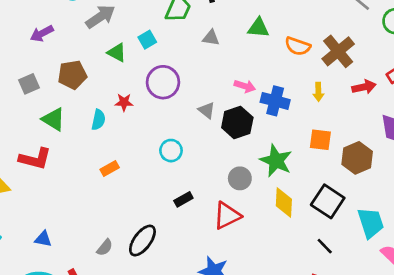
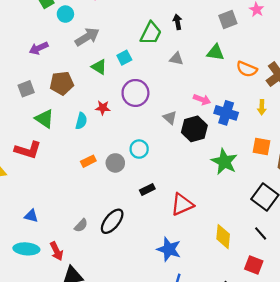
gray circle: (240, 178) -> (115, 163), moved
yellow diamond: (284, 202) -> (223, 237), moved

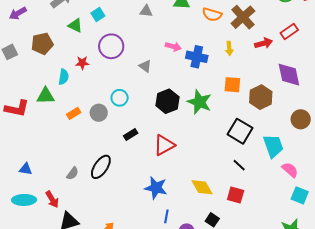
green triangle: (45, 119) -> (46, 96), moved, turned -30
black hexagon: (194, 129) -> (167, 101), moved
yellow diamond: (223, 237) -> (202, 187), moved, turned -30

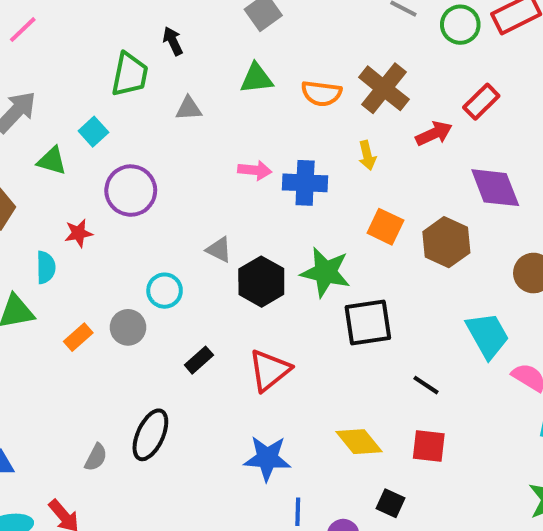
gray triangle: (145, 66) -> (219, 250), moved
orange square: (232, 85) -> (385, 227), turned 30
black square: (240, 131) -> (368, 322), moved, turned -30

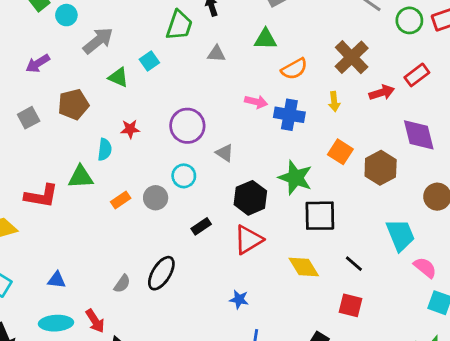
orange semicircle: (321, 93) -> (294, 69), moved, turned -44
purple circle: (131, 191) -> (187, 126), moved
black hexagon: (261, 282) -> (250, 198), moved
yellow diamond: (359, 442) -> (304, 267), moved
blue star: (267, 458) -> (239, 299), size x0.6

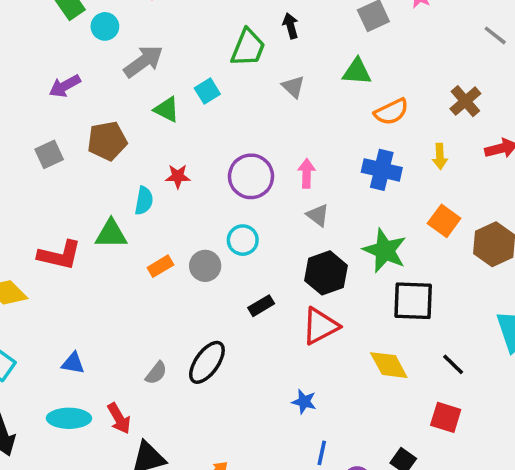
gray triangle: (216, 54) -> (293, 87), turned 36
brown cross: (352, 57) -> (465, 101), size x0.7
pink arrow: (256, 102) -> (307, 173), moved, turned -105
gray triangle: (225, 153) -> (318, 215), moved

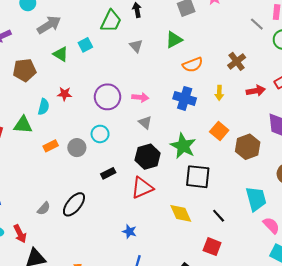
green triangle: (357, 72) -> (174, 40), turned -36
pink arrow: (307, 173) -> (140, 97), turned 91

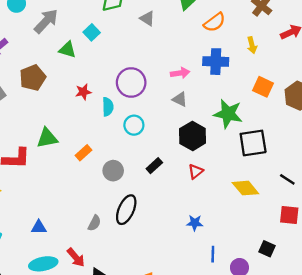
pink arrow: (140, 97) -> (180, 73), moved
cyan semicircle: (44, 107) -> (108, 107), moved
gray circle: (77, 148) -> (113, 171), moved
red triangle: (142, 188) -> (196, 171), size x0.6

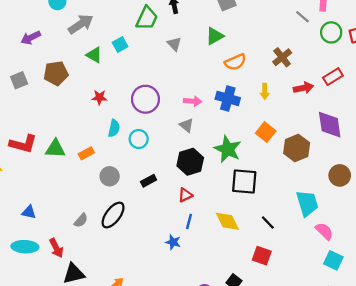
cyan semicircle: (108, 107) -> (114, 128), moved
green triangle: (47, 138) -> (55, 149), moved
blue line: (213, 254) -> (189, 221), moved

